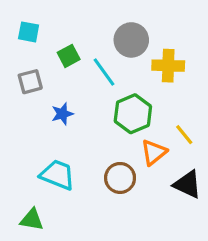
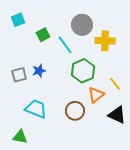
cyan square: (29, 32) -> (18, 20), turned -32
gray square: (30, 82) -> (19, 75), moved

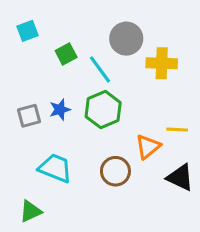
green hexagon: (83, 71) -> (103, 110), moved
yellow line: (115, 84) -> (177, 130), turned -48
green triangle: (20, 137) -> (31, 211), turned -35

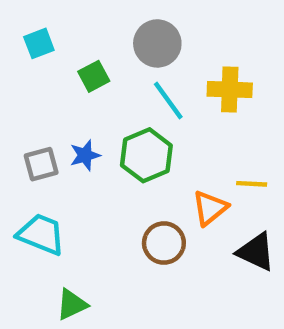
gray circle: (126, 39) -> (157, 43), moved
cyan line: (100, 69) -> (168, 100), moved
cyan trapezoid: (55, 168) -> (41, 234), moved
green triangle: (31, 211) -> (72, 304), moved

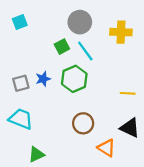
green square: (94, 76) -> (62, 47), moved
yellow cross: (230, 90) -> (121, 32), moved
orange triangle: (210, 208) -> (106, 148), moved, turned -48

